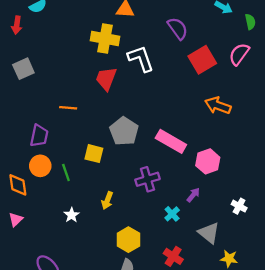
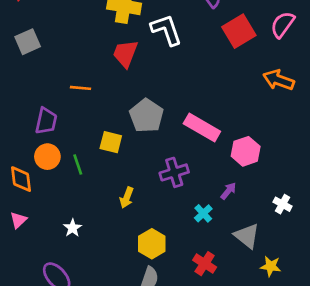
orange arrow: (218, 106) -> (279, 80), moved
white star: (72, 215) -> (73, 228), moved

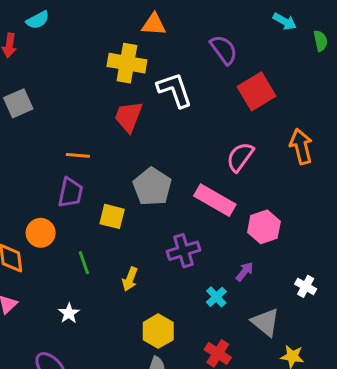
pink semicircle: (283, 25) -> (240, 157), moved
orange arrow: (279, 80) -> (301, 146), turned 56
purple trapezoid: (46, 121) -> (70, 193), moved
green line: (78, 165) -> (84, 263), moved

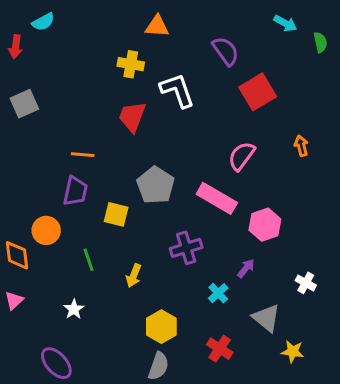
yellow cross: (127, 63) -> (131, 64), size x0.7
orange arrow: (301, 146) -> (301, 146), size x0.6

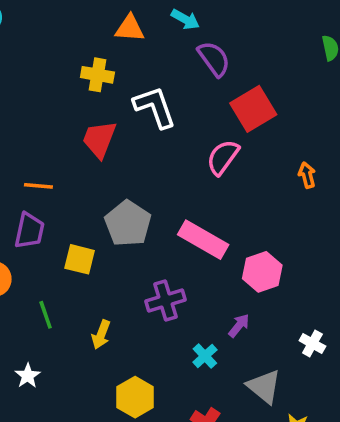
cyan arrow: (285, 23) -> (185, 19), moved
pink semicircle: (242, 156) -> (223, 157), moved

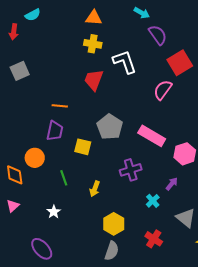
orange triangle: (130, 28) -> (94, 18), moved

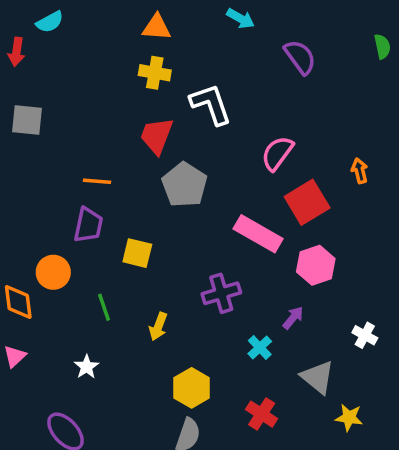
purple semicircle: (158, 35) -> (300, 57), moved
red square: (180, 63) -> (307, 202), moved
gray square: (20, 71) -> (27, 120), turned 30
gray pentagon: (110, 127) -> (185, 185), moved

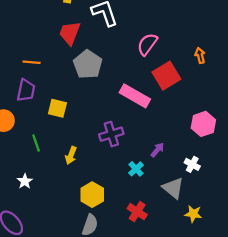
pink hexagon: (316, 265) -> (203, 124), moved
white cross: (365, 335) -> (192, 164), moved

